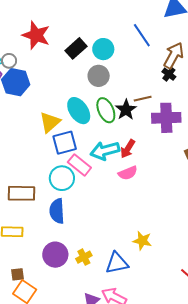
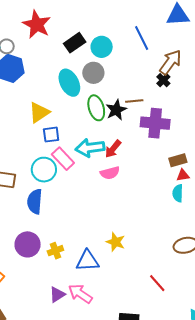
cyan ellipse: (79, 111) -> (69, 83), moved
blue square: (65, 143) -> (51, 135), size x0.7

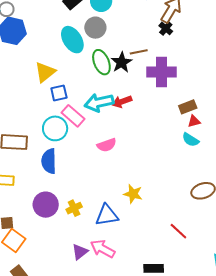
red arrow: (113, 149) -> (122, 102), turned 36
pink semicircle: (110, 173) -> (107, 145), moved
cyan semicircle: (178, 193) -> (191, 140), turned -54

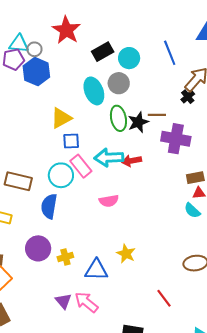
purple triangle: (80, 252) -> (63, 301), turned -42

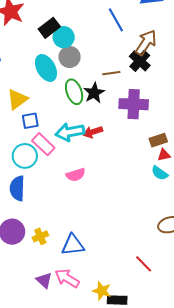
cyan circle: (129, 58) -> (64, 37), moved
black cross: (188, 97) -> (140, 61), size x1.5
brown line: (157, 115) -> (111, 73), moved
yellow star: (126, 254) -> (102, 291), moved

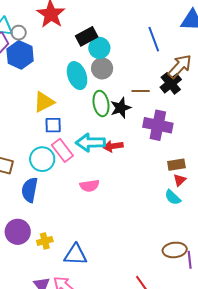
red triangle: (164, 155) -> (180, 180), turned -40

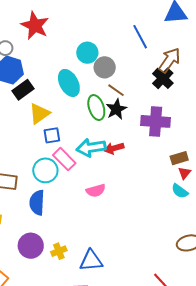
black rectangle: (87, 36) -> (23, 90), moved
gray circle: (102, 68) -> (105, 67), moved
brown line: (141, 91) -> (116, 90), moved, turned 42

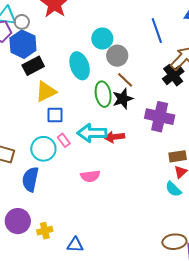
pink rectangle: (64, 159) -> (64, 140), size x0.6
blue triangle: (91, 261) -> (75, 245), size x0.7

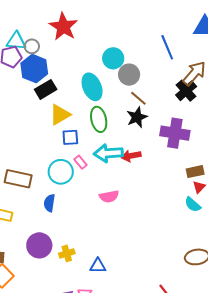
green ellipse: (103, 94) -> (99, 119), moved
blue semicircle: (30, 179) -> (49, 203), size x0.7

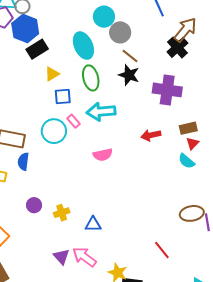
yellow triangle: (60, 115) -> (52, 74), size x0.7
black star: (137, 117) -> (129, 75), turned -30
red arrow: (131, 156) -> (151, 135), moved
blue semicircle: (49, 203) -> (23, 162), moved
purple circle: (39, 245) -> (34, 205), size x0.6

